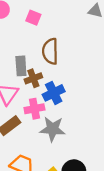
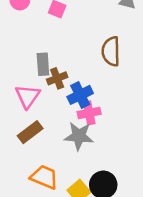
brown semicircle: (50, 51) -> (111, 51), moved
pink cross: (34, 109) -> (89, 113), moved

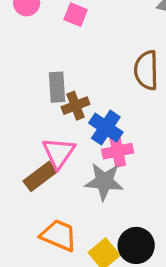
blue cross: (80, 95) -> (106, 128), turned -30
pink triangle: (28, 96) -> (59, 153), moved

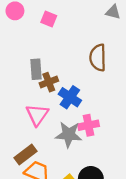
pink cross: (118, 151) -> (88, 125), moved
brown rectangle: (40, 176) -> (25, 154), moved

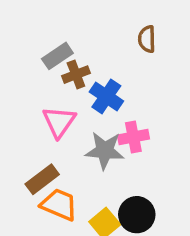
brown semicircle: (98, 58) -> (147, 39), size x0.7
gray rectangle: (36, 69) -> (57, 56), turned 60

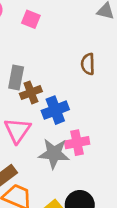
gray rectangle: (57, 56) -> (16, 78), turned -45
blue cross: (106, 96) -> (55, 110), turned 35

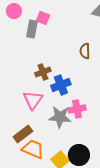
gray rectangle: (16, 78) -> (32, 29), moved

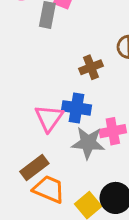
brown cross: (43, 72) -> (91, 67), moved
blue cross: (61, 85) -> (76, 108), moved, turned 30

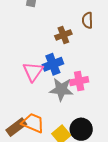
blue cross: (76, 108) -> (53, 64), turned -30
brown rectangle: (34, 167) -> (16, 127), moved

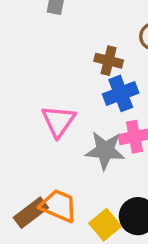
brown cross: (63, 35) -> (109, 61), turned 35
blue cross: (53, 64) -> (121, 93), moved

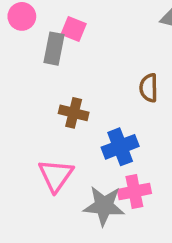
brown cross: (109, 61) -> (74, 113), moved

